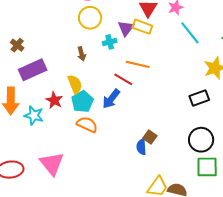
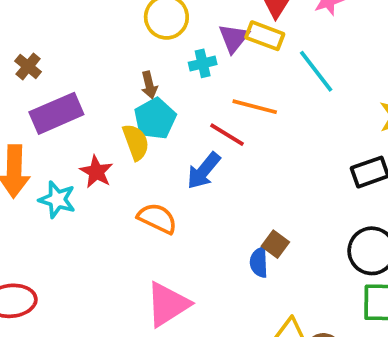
cyan line: (190, 33) -> (316, 71), moved
cyan pentagon: (82, 102) -> (155, 119), moved
pink triangle: (52, 164) -> (168, 304), moved, turned 36

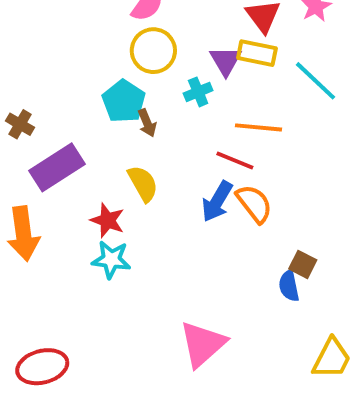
cyan pentagon: (155, 119) -> (124, 101), moved
cyan star: (57, 200) -> (111, 260), moved
orange semicircle: (157, 218) -> (254, 204), moved, turned 36

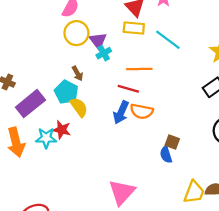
purple triangle: (226, 61) -> (98, 41), moved
cyan pentagon: (124, 101) -> (66, 92), moved
orange semicircle: (254, 204) -> (142, 111), turned 145
cyan star: (111, 260) -> (46, 138), moved

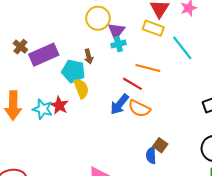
cyan pentagon: (66, 92) -> (73, 71), turned -30
purple rectangle: (30, 104) -> (44, 55), moved

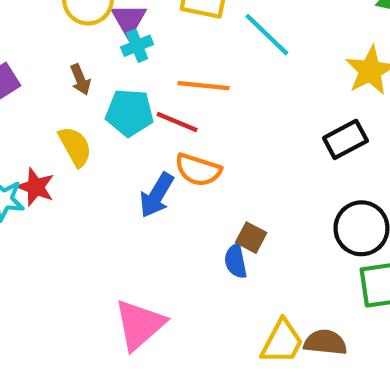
cyan pentagon: (73, 71) -> (130, 113), moved
blue arrow: (120, 104) -> (157, 195), moved

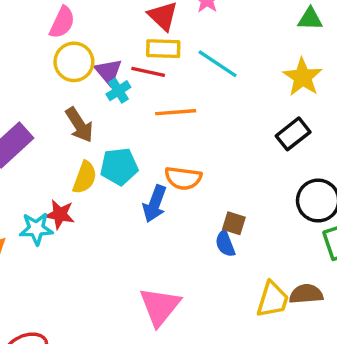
brown arrow: (80, 80) -> (79, 125), size x1.5
cyan pentagon: (130, 113) -> (119, 166), moved
red line: (177, 122) -> (148, 72), moved
yellow semicircle: (75, 146) -> (85, 177), turned 60

